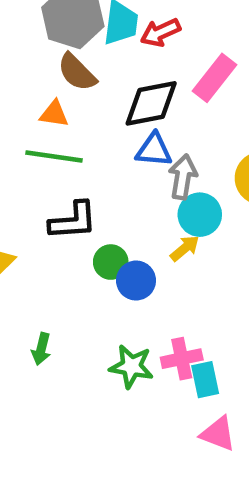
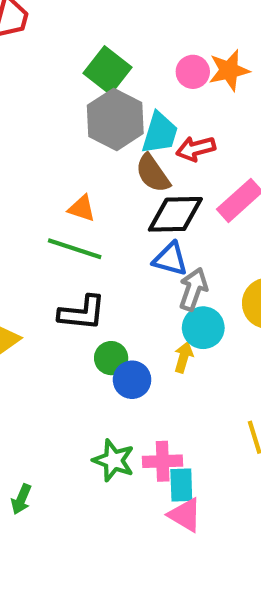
brown semicircle: (77, 72) -> (153, 173), moved
yellow arrow: (185, 248) -> (184, 357), turned -44
green arrow: (41, 349) -> (21, 499), moved
pink triangle: (218, 434) -> (185, 515), moved

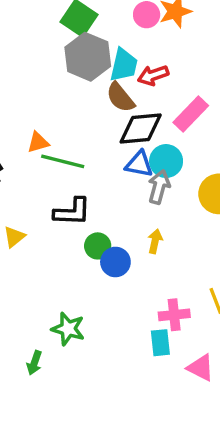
orange triangle: (82, 208) -> (38, 142), moved, turned -30
cyan circle: (203, 328) -> (166, 161), moved
green star: (114, 460) -> (68, 329), moved
pink cross: (163, 461) -> (174, 315), moved
pink triangle: (185, 515) -> (201, 368), moved

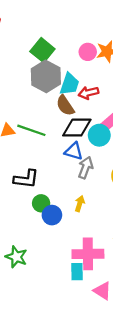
green line: (63, 161) -> (31, 130), moved
cyan circle: (166, 161) -> (99, 135), moved
pink cross: (174, 315) -> (88, 254), size x1.5

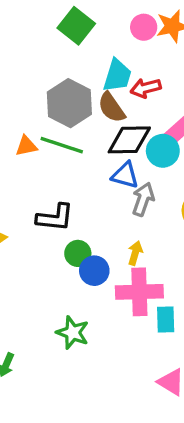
gray hexagon: (46, 76) -> (69, 103), moved
pink cross: (88, 254) -> (139, 292), moved
green star: (16, 257) -> (73, 333), moved
cyan rectangle: (77, 272) -> (166, 319), moved

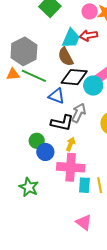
red arrow: (146, 88) -> (88, 36), moved
gray hexagon: (69, 103) -> (24, 51), moved
blue triangle: (125, 175) -> (57, 96), moved
black L-shape: (55, 217) -> (62, 123), moved

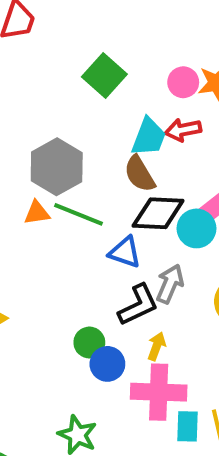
black L-shape: (62, 123) -> (138, 305), turned -35

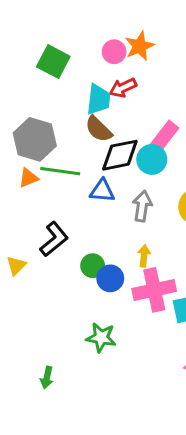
black L-shape: (138, 305) -> (54, 239), moved

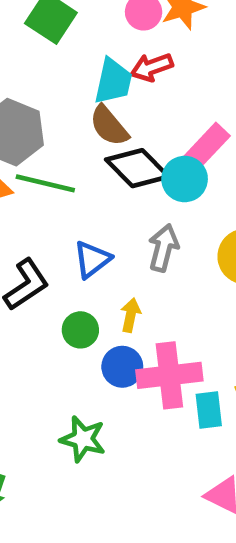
black diamond: (120, 155) -> (137, 168), turned 51
blue triangle: (102, 191) -> (92, 259), moved, turned -48
yellow arrow: (144, 256) -> (131, 315), moved
blue circle: (110, 278) -> (122, 367), moved

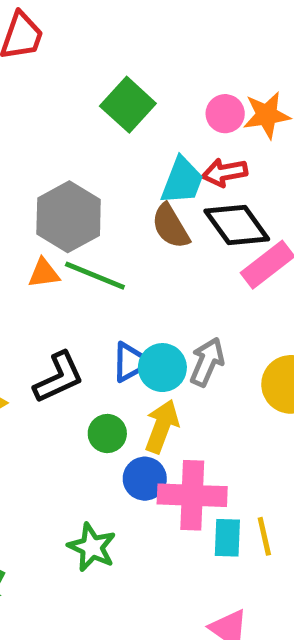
black diamond: (137, 168) -> (237, 225), moved
cyan circle: (185, 179) -> (162, 368), moved
yellow arrow: (131, 315) -> (162, 426), size x1.5

